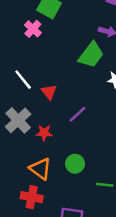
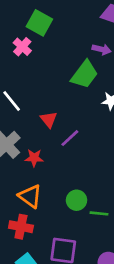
red triangle: (49, 92) -> (49, 119), moved
green circle: (75, 164) -> (76, 200), moved

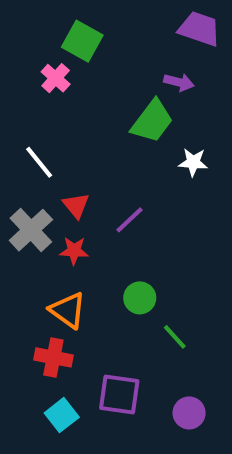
red triangle: (49, 119) -> (76, 205), moved
green circle: (76, 200) -> (140, 298), moved
green line: (99, 213) -> (175, 337), turned 42

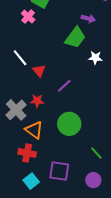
red triangle: (76, 205) -> (39, 71), moved
gray cross: (31, 230) -> (16, 110), moved
green circle: (140, 298) -> (69, 124), size x1.5
green line: (175, 337) -> (96, 153), moved

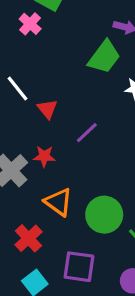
green circle: (69, 124) -> (104, 215), moved
orange triangle: (34, 130) -> (58, 202), moved
red cross: (27, 153) -> (28, 238), turned 36

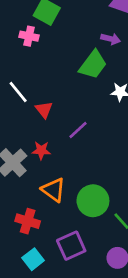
pink cross: (30, 24) -> (29, 36), turned -30
red cross: (28, 238) -> (28, 221), turned -30
purple square: (79, 267) -> (71, 246), turned -32

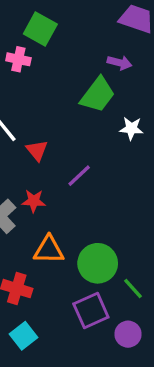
orange triangle: (53, 190) -> (49, 250), turned -35
purple square: (71, 246) -> (91, 311), moved

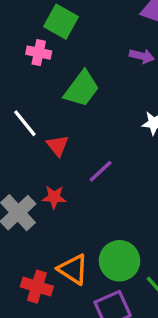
green trapezoid: (98, 95) -> (82, 89), moved
orange triangle: (49, 250) -> (73, 269), moved, turned 32

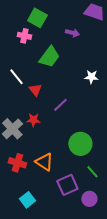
purple arrow: (142, 56) -> (72, 33), moved
green circle: (119, 261) -> (80, 144), moved
red cross: (37, 287) -> (17, 163), moved

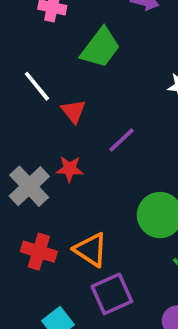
purple square: (67, 185) -> (112, 294), moved

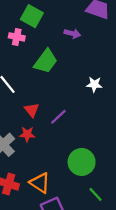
red triangle: (73, 111) -> (32, 110), moved

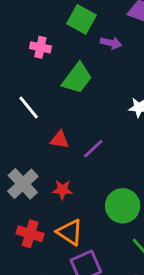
green square: (32, 16) -> (82, 19), moved
red triangle: (32, 110) -> (59, 140), turned -42
red star: (27, 134) -> (62, 190), moved

